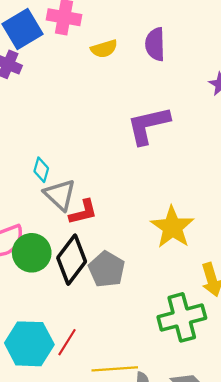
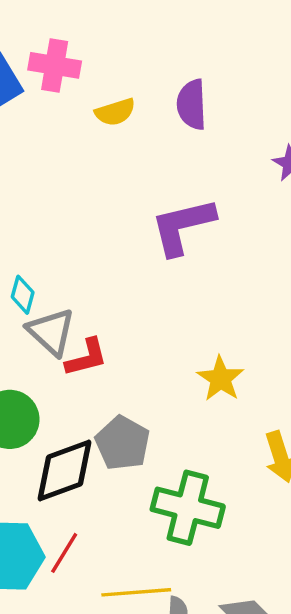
yellow star: (172, 227) -> (221, 379), size x0.7
black diamond: (72, 260) -> (64, 470), moved, turned 33
green cross: (182, 317) -> (188, 508), moved, turned 30

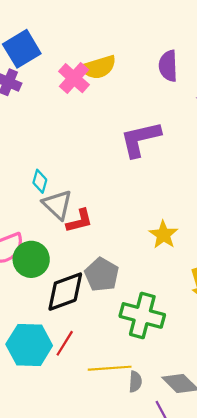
pink cross: (55, 65) -> (74, 78), moved, turned 32
purple semicircle: (192, 105) -> (168, 66), moved
yellow semicircle: (115, 112) -> (99, 67), size x1.4

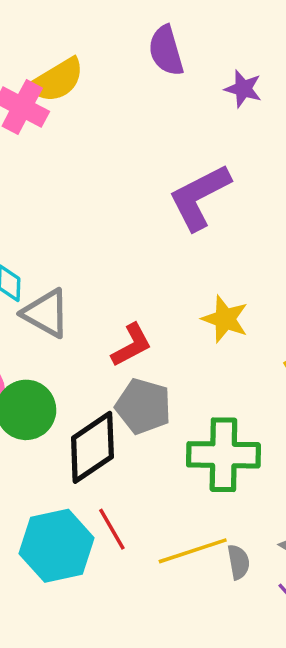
purple L-shape: (140, 139) -> (199, 197), moved
red L-shape: (79, 221) -> (131, 345), moved
red line: (65, 343) -> (112, 529), turned -48

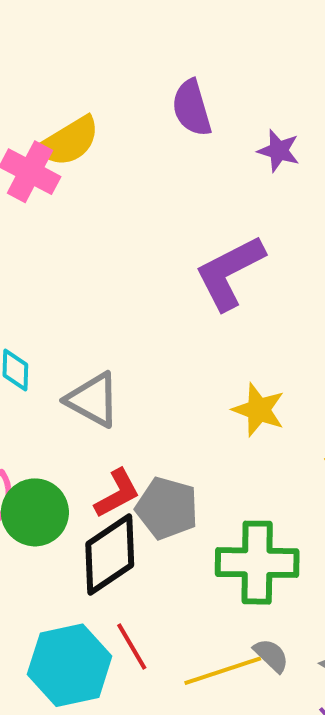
gray triangle: (46, 313) -> (93, 400), moved
red L-shape: (131, 345) -> (117, 493), moved
gray semicircle: (238, 562) -> (271, 655), moved, turned -36

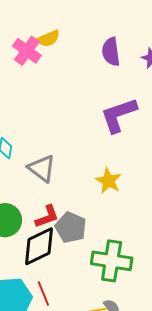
purple semicircle: (192, 108) -> (111, 52), moved
yellow semicircle: (69, 141) -> (48, 39), size x0.7
yellow star: (259, 410) -> (108, 181), moved

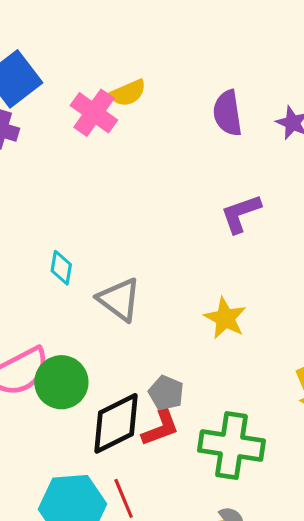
purple L-shape: (119, 115) -> (241, 214), size x0.7
red L-shape: (47, 217) -> (160, 428), moved
gray pentagon: (71, 227) -> (166, 393), size x0.7

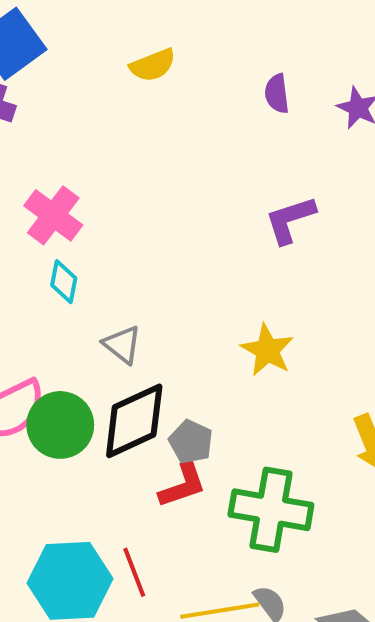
pink cross: (94, 113) -> (53, 215), moved
purple semicircle: (227, 113) -> (277, 94), size x0.7
gray triangle: (119, 299) -> (122, 345), moved, size x0.7
black diamond: (116, 423) -> (134, 421), moved

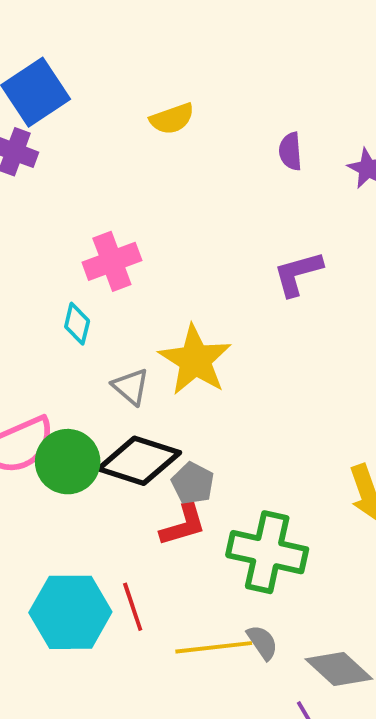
pink cross: (53, 215) -> (112, 261), moved, turned 30
yellow star: (267, 350) -> (195, 360), moved, size x1.4
black diamond: (134, 421) -> (139, 461), turned 40

